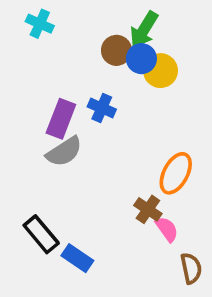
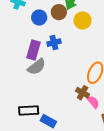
blue circle: (141, 59) -> (39, 17), moved
blue cross: (102, 108) -> (54, 43), turned -32
black rectangle: (41, 234) -> (29, 110), turned -48

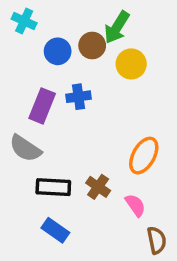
gray semicircle: (37, 67) -> (25, 148), moved, turned 66
brown cross: (83, 93) -> (98, 187), moved
black rectangle: (29, 110) -> (53, 187), moved

